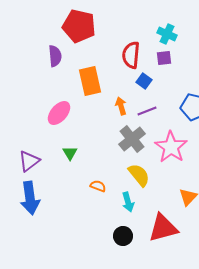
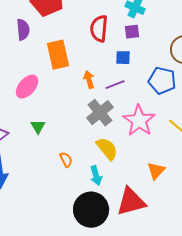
blue square: (144, 81) -> (123, 58), moved, turned -35
orange semicircle: (98, 186) -> (66, 160), turned 42
black circle: (123, 236) -> (91, 210), size x1.8

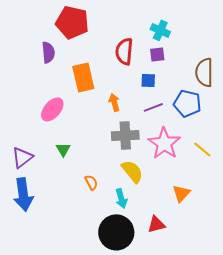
purple line: (115, 85) -> (153, 107), moved
gray cross: (100, 113) -> (125, 135), turned 36
red triangle: (131, 202) -> (156, 224), size x0.6

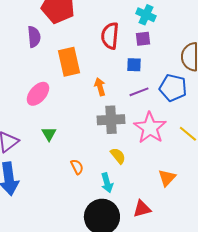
yellow semicircle: (132, 171) -> (118, 156), size x0.7

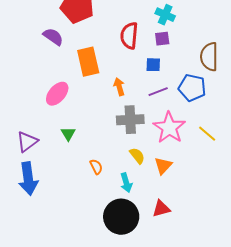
purple semicircle: (34, 37) -> (53, 37), turned -50
orange triangle: (167, 178) -> (163, 166), moved

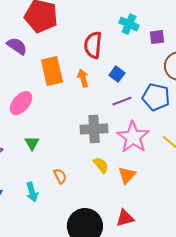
purple square: (162, 39) -> (157, 37), moved
blue square: (153, 65) -> (117, 74), turned 35
orange arrow: (119, 87) -> (83, 78), moved
cyan arrow: (126, 183) -> (32, 192), moved

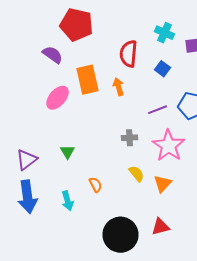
blue square: (117, 74) -> (162, 69), moved
pink ellipse: (21, 103) -> (58, 98), moved
gray cross: (94, 129) -> (130, 138), size x0.6

